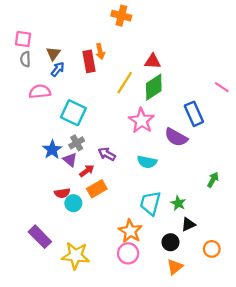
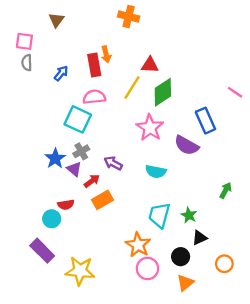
brown triangle: (53, 54) -> (56, 20), moved
red triangle: (153, 61) -> (150, 65), moved
pink semicircle: (40, 92) -> (94, 97), moved
cyan circle: (73, 203) -> (52, 219), moved
pink circle: (128, 253) -> (147, 268), moved

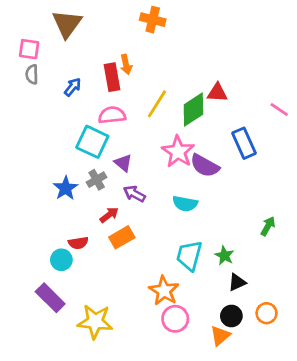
brown triangle: (56, 20) -> (67, 24), size x1.6
red triangle: (150, 65) -> (217, 93), moved
purple semicircle: (187, 145) -> (205, 166), moved
purple triangle: (74, 169) -> (123, 163), moved
black circle: (181, 257) -> (231, 316), moved

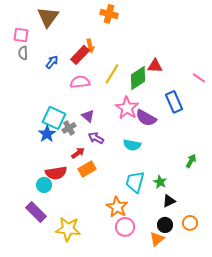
red rectangle: (112, 77) -> (80, 55), turned 54
cyan square: (92, 142) -> (54, 118), moved
red semicircle: (78, 243) -> (56, 173), size x1.5

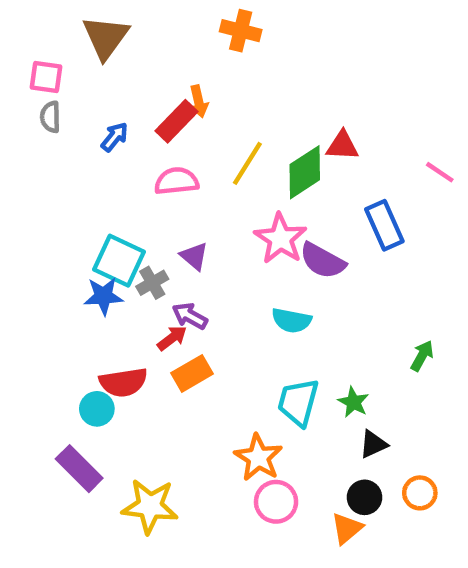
blue star: (47, 134) -> (103, 296), turned 30
purple arrow: (96, 138) -> (190, 316), moved

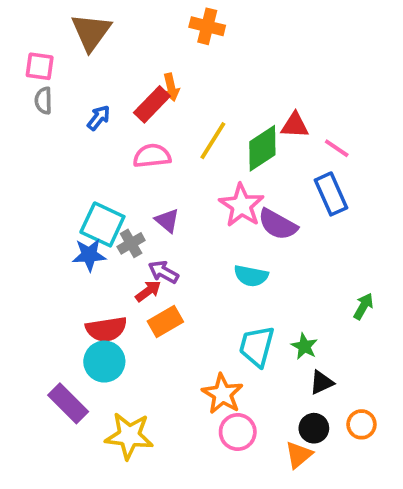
pink line: (440, 172) -> (337, 148), moved
cyan circle: (97, 409) -> (104, 362), moved, size x1.4

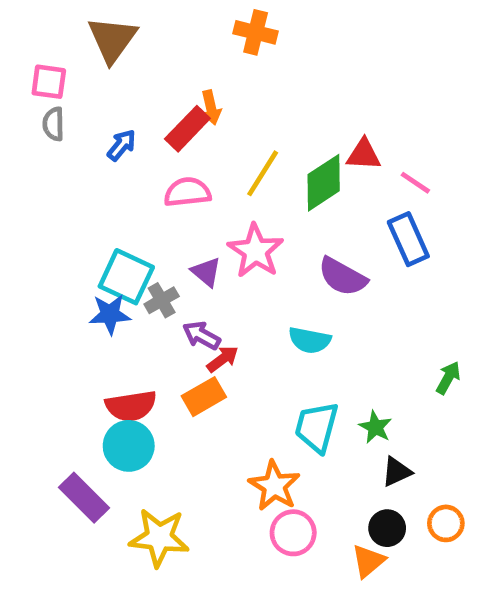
pink star: (241, 205) -> (256, 251), moved
red arrow: (148, 291) -> (223, 359), moved

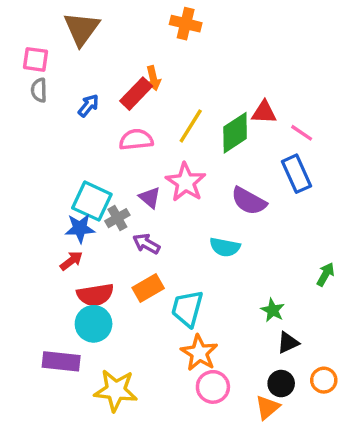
red arrow: (223, 359) -> (71, 261), moved
cyan trapezoid: (317, 427) -> (187, 308), moved
purple rectangle: (84, 498) -> (61, 361), turned -39

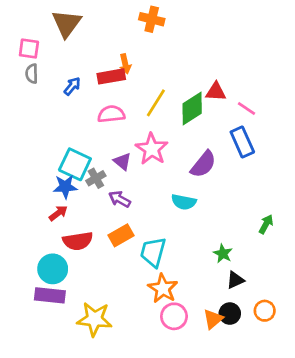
red rectangle: (136, 94) -> (111, 76), turned 36
purple semicircle: (249, 201) -> (203, 164), turned -80
cyan circle: (94, 324) -> (53, 269), moved
orange triangle: (267, 407) -> (213, 319), moved

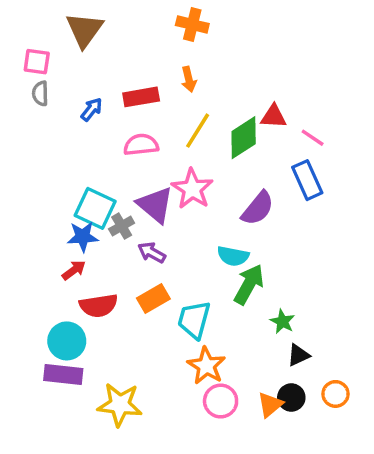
orange arrow: (125, 64) -> (189, 79), moved
purple triangle: (122, 161) -> (155, 205), size x1.6
green arrow: (266, 224) -> (249, 284), moved, size x1.6

